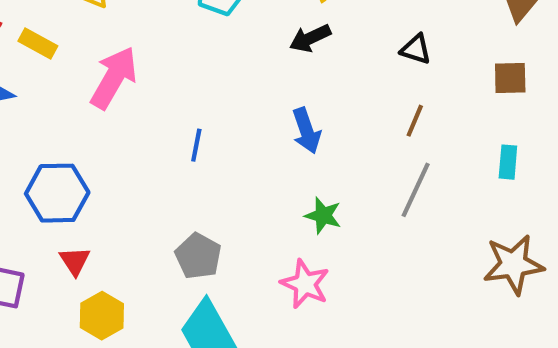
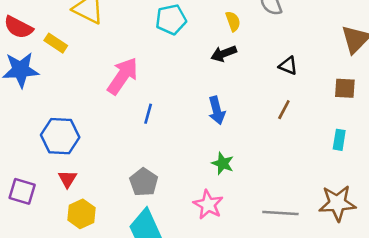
pink arrow: (114, 78) -> (123, 76), moved
gray line: (416, 190) -> (280, 213), moved, turned 64

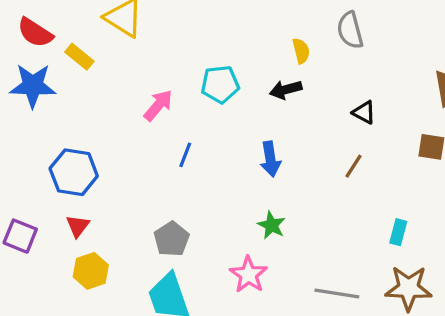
cyan pentagon: (171, 20) -> (220, 84), moved
pink arrow: (123, 76) -> (158, 105), size x0.7
cyan rectangle: (339, 140) -> (398, 232), moved

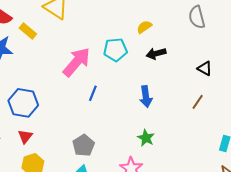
yellow semicircle: (301, 51) -> (144, 27), moved, turned -112
pink arrow: (158, 105) -> (77, 62), size x1.5

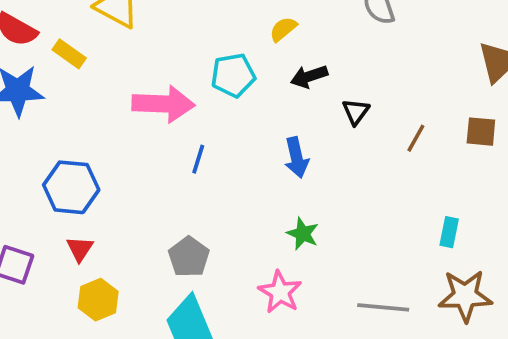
pink arrow: (77, 62) -> (163, 104), turned 56
black triangle: (205, 68) -> (356, 112), moved, turned 42
brown line: (198, 102) -> (416, 138), moved

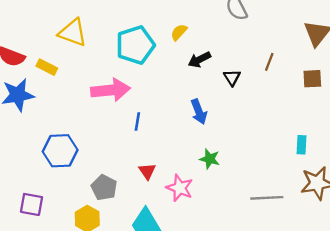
cyan pentagon: (233, 75) -> (135, 45), moved, size x1.4
brown line: (416, 138) -> (269, 62), moved
red triangle: (80, 249) -> (147, 171), moved
gray pentagon: (189, 257) -> (104, 187), moved
pink star: (280, 292) -> (180, 188), moved

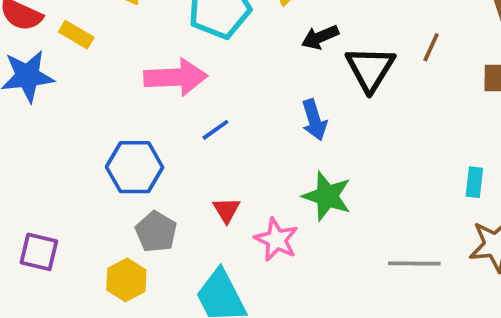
black triangle: (232, 78) -> (370, 69), size x1.8
blue line: (137, 122) -> (215, 130), turned 42
blue hexagon: (60, 151) -> (135, 167), moved
green star: (210, 159) -> (327, 196), size x1.5

